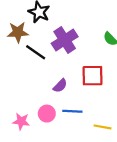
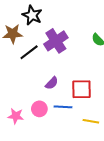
black line: (36, 52) -> (29, 52), turned -72
red square: (92, 76) -> (82, 89), moved

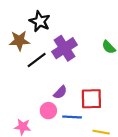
pink circle: (39, 109) -> (48, 111), moved

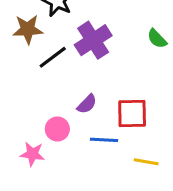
pink circle: (48, 111) -> (57, 129), moved

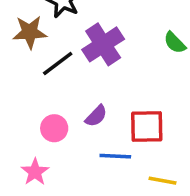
pink circle: (57, 129) -> (54, 128), moved
pink star: (32, 154) -> (35, 172), turned 30

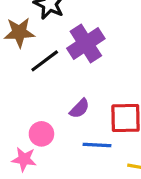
pink circle: (54, 128) -> (41, 134), moved
pink star: (35, 172) -> (24, 159), turned -30

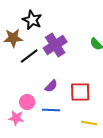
blue line: (97, 145) -> (51, 110), moved

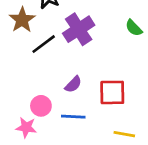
brown star: (13, 38) -> (22, 20), turned -30

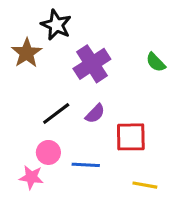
black line: (44, 44) -> (56, 114), moved
purple semicircle: (73, 84) -> (95, 114), moved

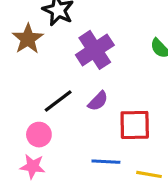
pink circle: (48, 152) -> (39, 135), moved
blue line: (86, 165) -> (106, 162), moved

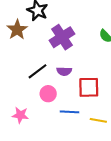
purple semicircle: (98, 101) -> (64, 71), turned 48
pink circle: (39, 135) -> (48, 94), moved

